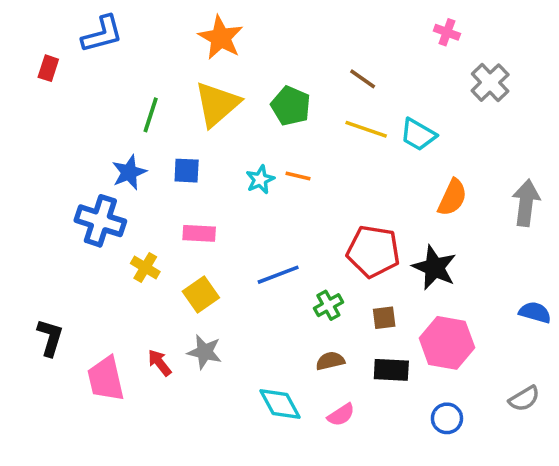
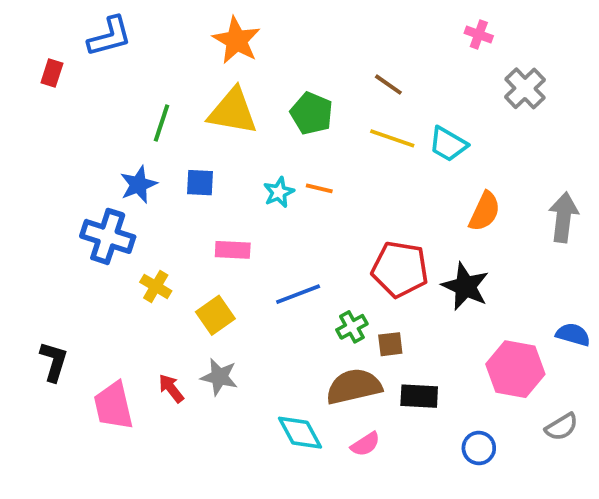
yellow triangle: (217, 104) -> (233, 111), turned 51
pink rectangle: (199, 233) -> (233, 250), moved
brown square: (384, 318) -> (390, 344), moved
pink hexagon: (447, 343) -> (515, 369), moved
brown semicircle: (330, 361) -> (354, 386), size x1.8

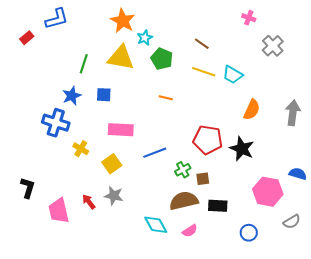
red rectangle: (52, 73) -> (27, 38), turned 32
cyan star: (279, 192) -> (145, 38), moved
pink rectangle: (233, 250) -> (121, 130), size x1.4

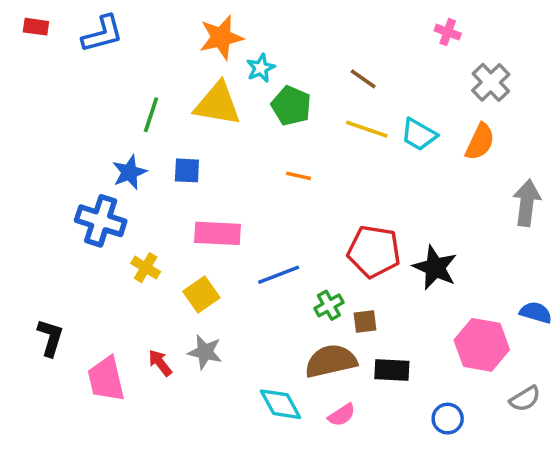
orange star: (123, 21) -> (221, 37), turned 30
red rectangle: (27, 38) -> (36, 27), moved, turned 48
orange semicircle: (252, 110) -> (480, 142), moved

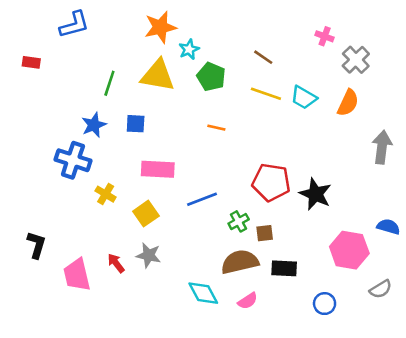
red rectangle: (36, 27) -> (31, 62), moved
pink cross: (448, 32) -> (325, 36), moved

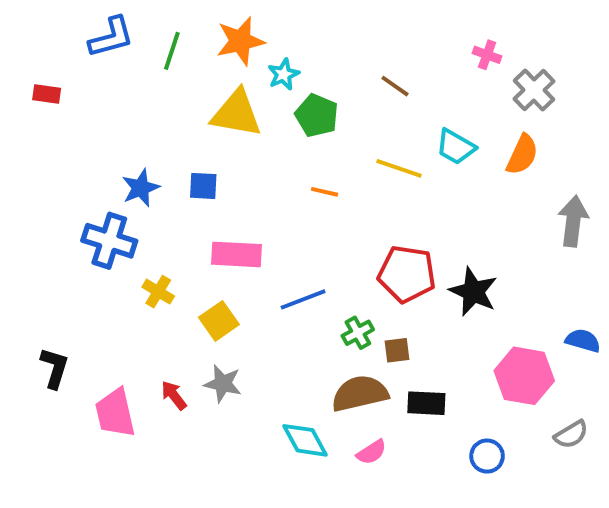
green line: (109, 83) -> (172, 51), moved
yellow line: (266, 94) -> (399, 168), moved

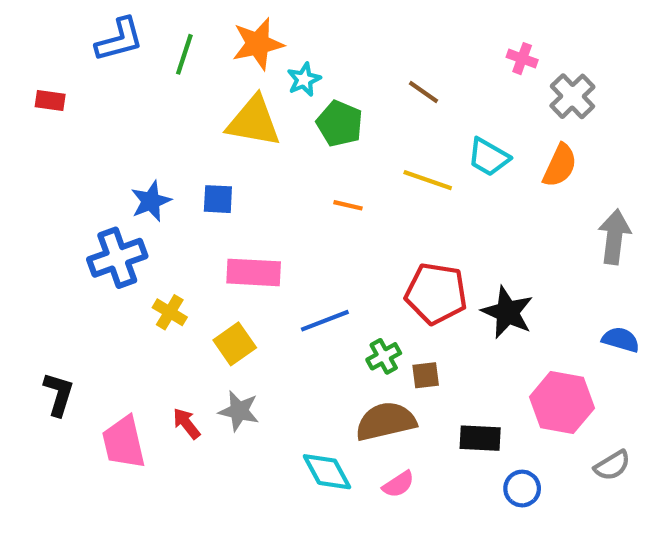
blue cross: (109, 241) -> (117, 258), turned -38
blue semicircle: (583, 341) -> (621, 340), moved
black rectangle: (426, 403) -> (480, 438), moved

